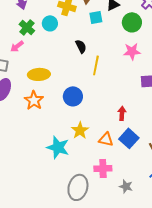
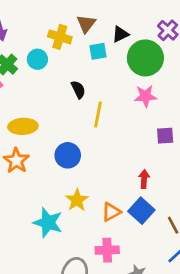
green circle: (132, 22) -> (145, 58), size x1.4
red arrow: (122, 113) -> (144, 179), moved
orange triangle: (106, 139) -> (111, 212), turned -42

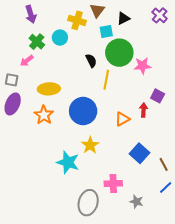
green circle: (145, 58) -> (119, 53), moved
purple square: (165, 136) -> (158, 96), turned 32
blue circle: (68, 155) -> (83, 111), size x1.4
red arrow: (144, 179) -> (143, 110), moved
orange triangle: (111, 212) -> (122, 119), moved

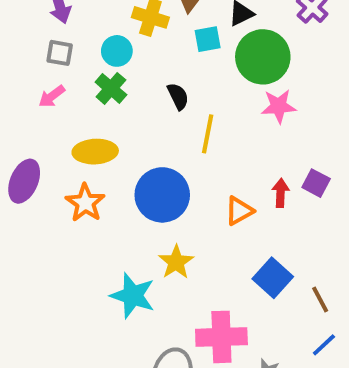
green cross: (37, 42) -> (111, 88), moved
green circle: (119, 53) -> (263, 57), moved
gray square: (12, 80) -> (60, 53), moved
purple square: (158, 96) -> (316, 183), moved
pink cross: (113, 183) -> (221, 337), size x1.4

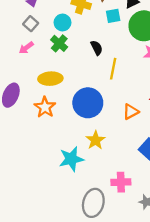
gray square: (60, 53) -> (31, 24), turned 32
cyan star: (133, 296) -> (71, 159), turned -30
pink cross: (221, 337) -> (121, 182), size x0.7

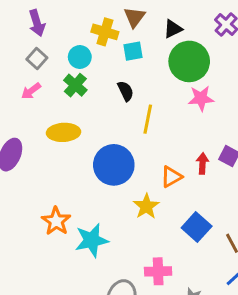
cyan square: (113, 16) -> (133, 51), moved
orange star: (45, 107) -> (56, 221), moved
yellow star: (96, 140) -> (146, 206), moved

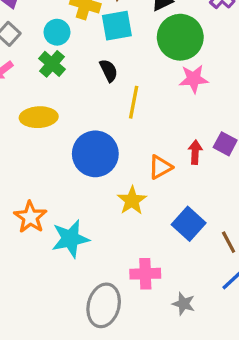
cyan square: (133, 51) -> (117, 26), size x1.4

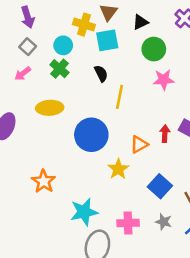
green circle: (180, 37) -> (154, 49), size x0.7
cyan star: (70, 239) -> (84, 212), moved
gray star: (184, 304) -> (164, 222), moved

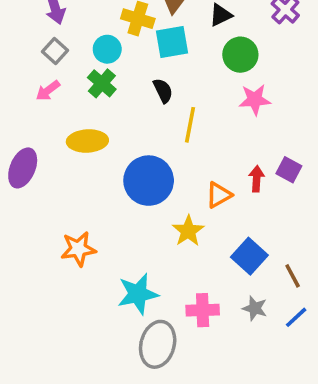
orange star: (44, 181) -> (78, 249), turned 30

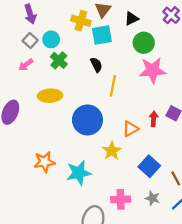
cyan circle: (107, 49) -> (51, 39), moved
pink star: (255, 100) -> (153, 70), size x1.4
cyan star: (138, 294) -> (79, 173), moved

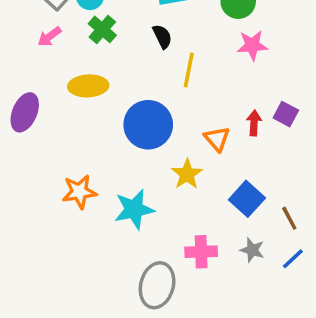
pink star: (153, 70) -> (252, 45), size x0.7
orange triangle: (130, 129) -> (217, 139), turned -42

